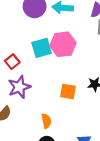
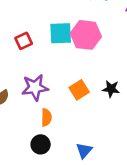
purple star: (19, 87) -> (35, 87), moved
orange square: (68, 91) -> (79, 90), turned 35

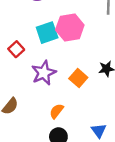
purple star: (35, 87) -> (44, 73), moved
orange semicircle: (46, 117) -> (57, 111), turned -126

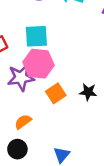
pink hexagon: (70, 27) -> (39, 64), moved

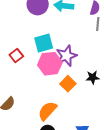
purple star: (21, 78) -> (66, 56), moved
orange semicircle: (23, 122) -> (47, 111), size x1.5

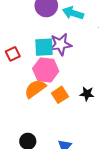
purple star: (66, 56) -> (60, 44), moved
orange semicircle: (47, 111) -> (35, 89), moved

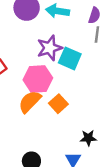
cyan square: (44, 47) -> (70, 58), moved, turned 36
black star: (87, 94) -> (88, 138), moved

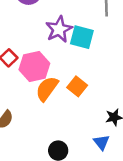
pink hexagon: (38, 79) -> (34, 66), moved

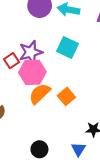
purple star: (59, 29) -> (31, 52), moved
cyan square: (82, 37) -> (68, 48), moved

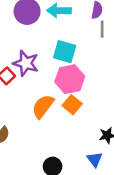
purple star: (31, 52) -> (26, 63), turned -30
pink hexagon: (32, 72) -> (70, 79), moved

